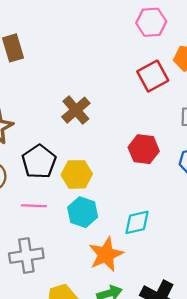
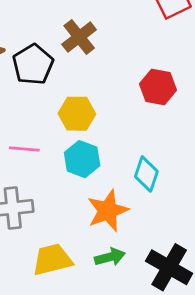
black pentagon: (39, 162) -> (33, 64), moved
cyan diamond: (137, 222) -> (146, 174), turned -60

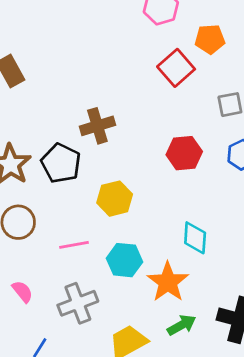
brown cross: (79, 37) -> (97, 126), turned 36
cyan hexagon: (82, 159) -> (124, 260), moved

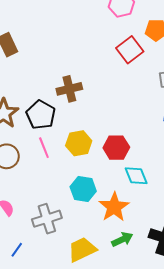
red hexagon: (184, 153) -> (116, 148), moved
cyan diamond: (195, 238) -> (136, 176), turned -30
pink line: (74, 245) -> (44, 148), moved, turned 75

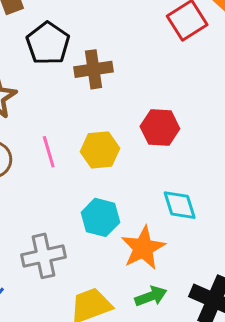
black pentagon: (41, 115) -> (48, 43), moved
red hexagon: (116, 148) -> (160, 128), moved

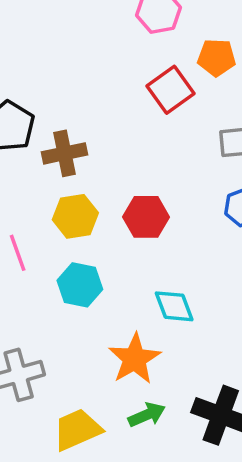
yellow hexagon: (100, 150) -> (75, 216), moved
cyan hexagon: (100, 217) -> (80, 285), moved

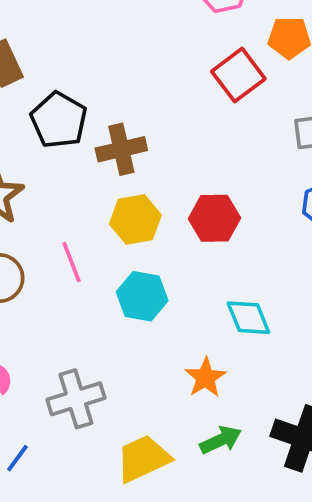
orange star: (135, 359) -> (205, 378), size x0.7

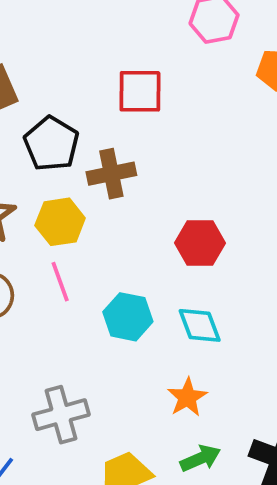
red square: (238, 75) -> (140, 91), moved, turned 36
yellow hexagon: (135, 220) -> (60, 222), moved
cyan diamond: (248, 318) -> (200, 325), moved

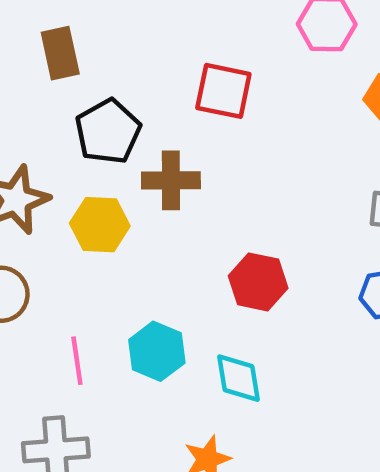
pink line: (60, 282) -> (77, 361), moved

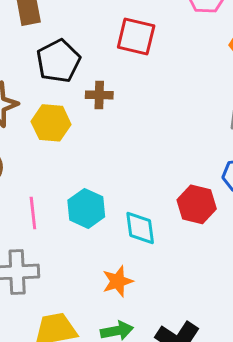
brown cross: (171, 180) -> (99, 95), size x0.7
red hexagon: (258, 282) -> (197, 204), moved

